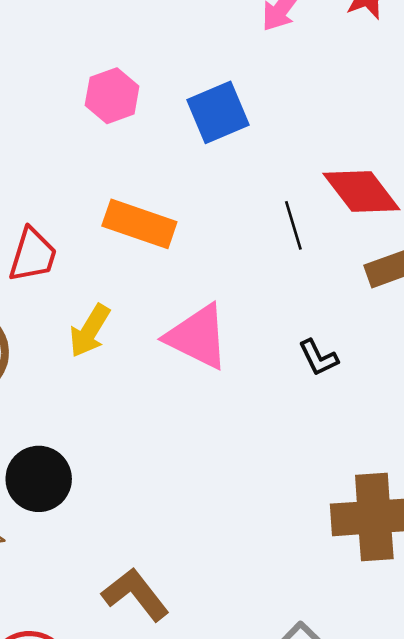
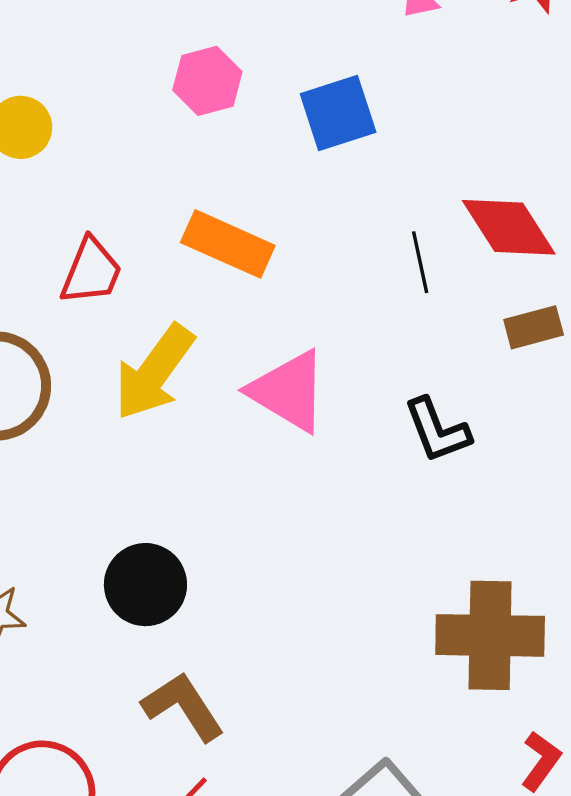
yellow arrow: (90, 331) -> (154, 372), size x1.5
black L-shape: (318, 358) -> (437, 430), size x1.4
black circle: (39, 479) -> (145, 585), moved

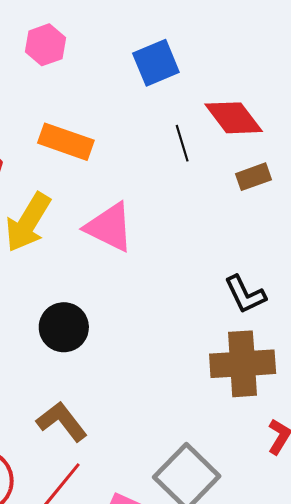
blue square: (338, 113) -> (156, 63), moved
black L-shape: (437, 430) -> (245, 294), moved
black circle: (145, 585) -> (64, 327), moved

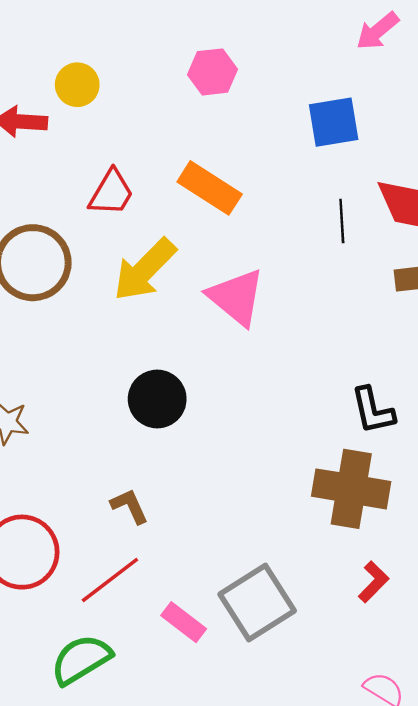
brown L-shape: (62, 422) -> (130, 506), size x0.7

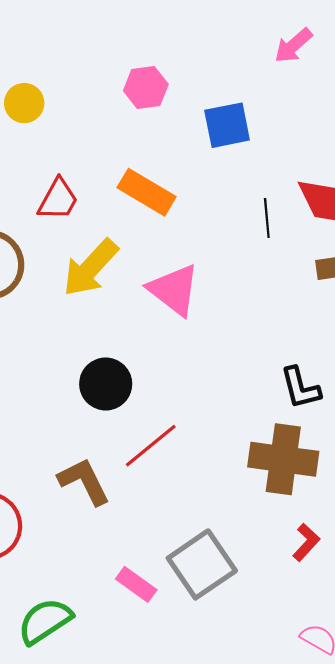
blue square: (334, 122) -> (227, 125), moved
brown L-shape: (130, 506) -> (84, 481), size x1.5
red line: (110, 580) -> (151, 446), moved

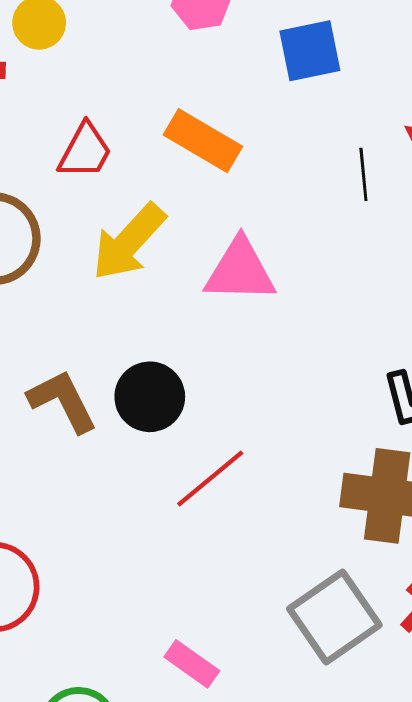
pink triangle: (174, 290) -> (240, 271), turned -36
brown L-shape: (84, 481) -> (62, 401), moved
gray square: (202, 564) -> (334, 617), moved

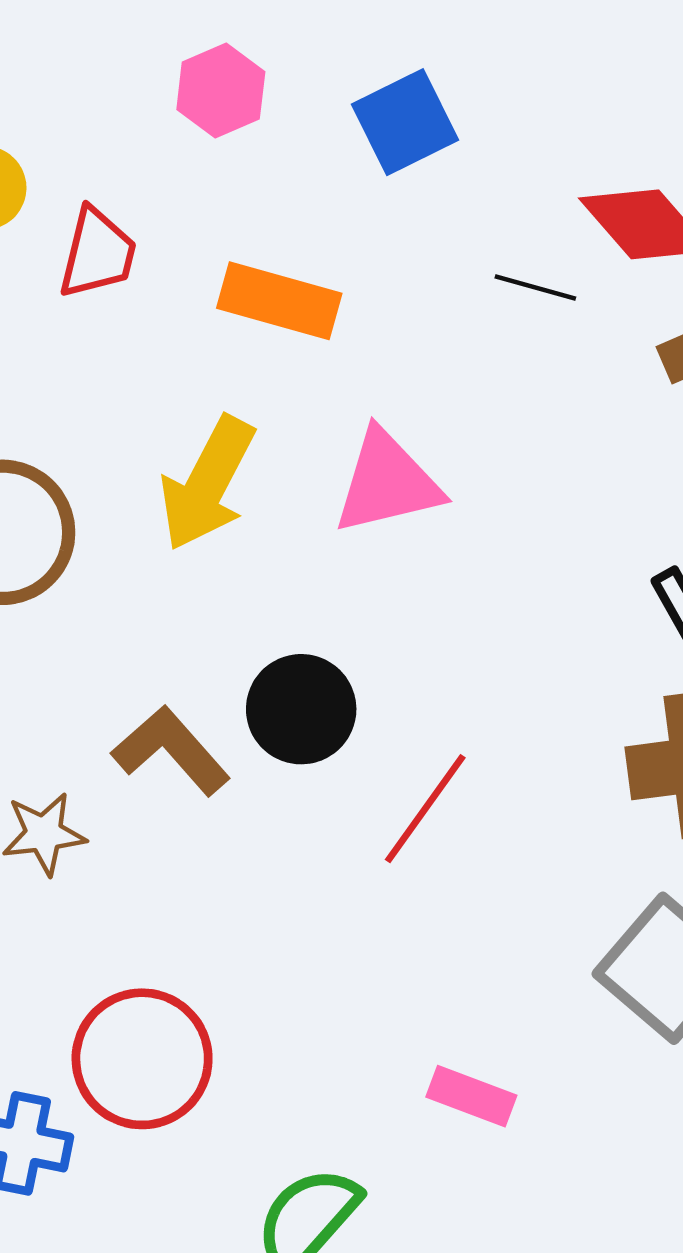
red trapezoid: (85, 151) -> (97, 253), moved
black line: (363, 174) -> (535, 288), turned -54

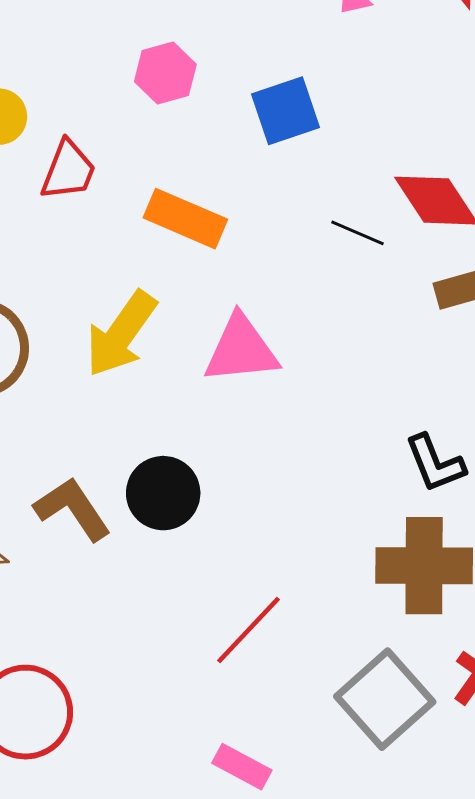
red line: (425, 809) -> (249, 630), moved

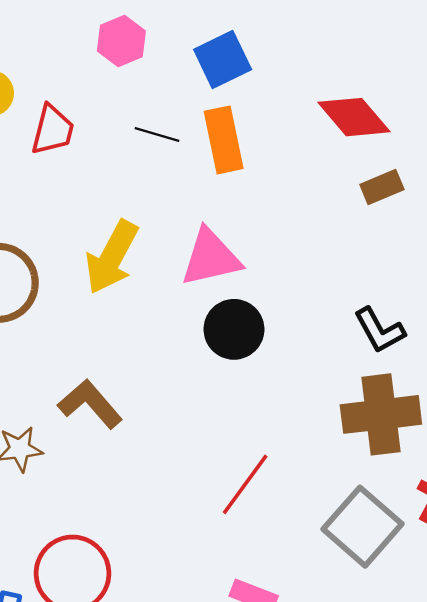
orange rectangle: (185, 219) -> (224, 140), moved, turned 62
black line: (358, 233) -> (157, 134), moved
black circle: (163, 493) -> (234, 329), moved

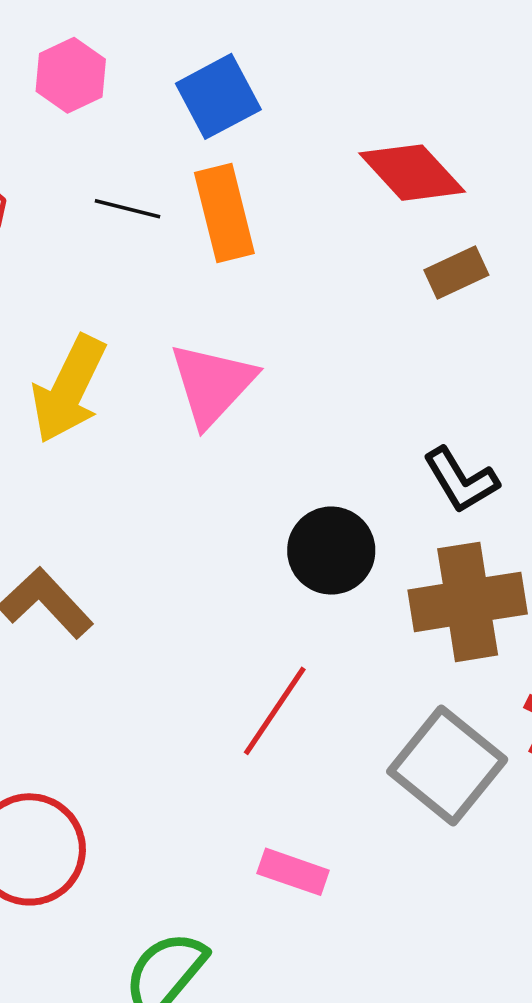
pink triangle: (211, 258) -> (212, 384), turned -32
black circle: (234, 329) -> (331, 551), moved

